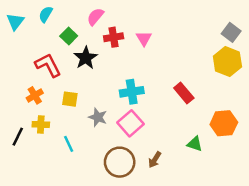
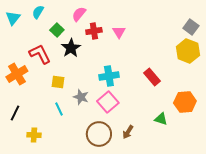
orange cross: (35, 95) -> (17, 74), moved, size x1.5
yellow cross: (41, 125) -> (34, 135), moved
cyan line: (69, 144) -> (59, 109), moved

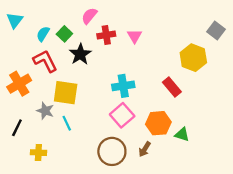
cyan semicircle: (38, 12) -> (43, 34), moved
yellow hexagon: (188, 51) -> (193, 58), moved
yellow square: (58, 82) -> (66, 93), size x1.6
gray star: (81, 97) -> (45, 111), moved
orange hexagon: (185, 102) -> (158, 123), moved

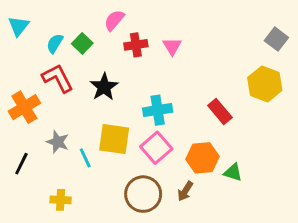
black star: (80, 54) -> (104, 87), moved
yellow hexagon: (193, 58) -> (265, 84), moved
yellow square: (66, 93) -> (114, 139), moved
yellow cross: (38, 153) -> (61, 200), moved

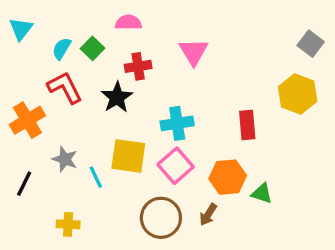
pink semicircle: (114, 20) -> (128, 22), turned 50
red cross: (136, 45) -> (138, 66), moved
pink triangle: (172, 46) -> (193, 52), size x1.4
red rectangle: (220, 112) -> (247, 125), turned 35

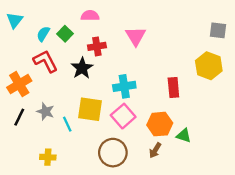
gray square: (311, 44) -> (218, 30), turned -30
black line: (24, 184) -> (19, 117), moved
brown arrow: (208, 215) -> (155, 150), moved

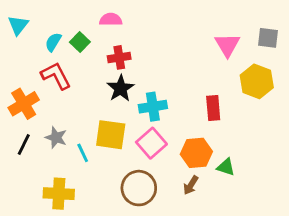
pink triangle: (136, 36) -> (227, 45), moved
black star: (82, 68) -> (121, 88), moved
yellow cross: (48, 157) -> (59, 194), size x1.5

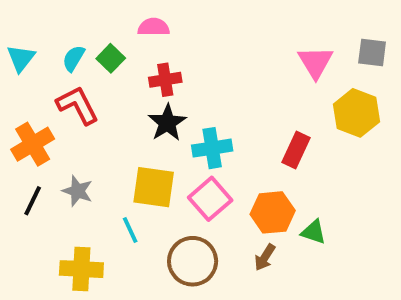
cyan triangle: (18, 25) -> (21, 58), moved
red rectangle: (213, 108) -> (296, 150), turned 30
cyan line: (83, 153) -> (130, 230), moved

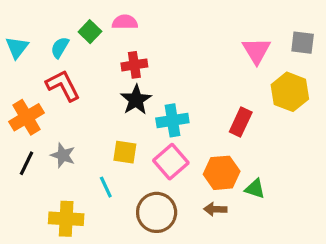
green square: (111, 58) -> (90, 32), moved
yellow square: (154, 187) -> (125, 152), size x0.7
brown arrow: (265, 257) -> (215, 209), turned 60

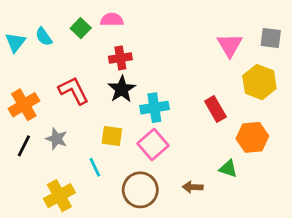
cyan semicircle: (60, 47) -> (44, 37), moved, turned -66
red L-shape: (63, 86) -> (74, 91), moved
red rectangle: (241, 122) -> (215, 109), turned -55
orange hexagon: (222, 173) -> (252, 137), moved
yellow cross: (66, 219) -> (59, 196), turned -32

